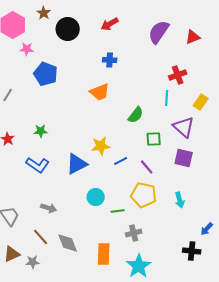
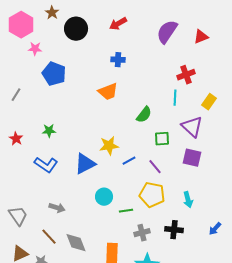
black cross: (192, 251) -> (174, 230), moved

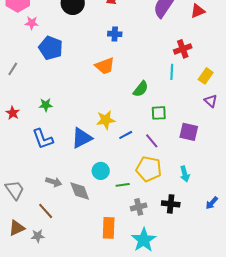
purple triangle: (192, 127) -> (211, 101), moved, size x0.6
blue L-shape: (46, 165) -> (43, 139), turned 35
gray diamond: (76, 243) -> (80, 191), moved

